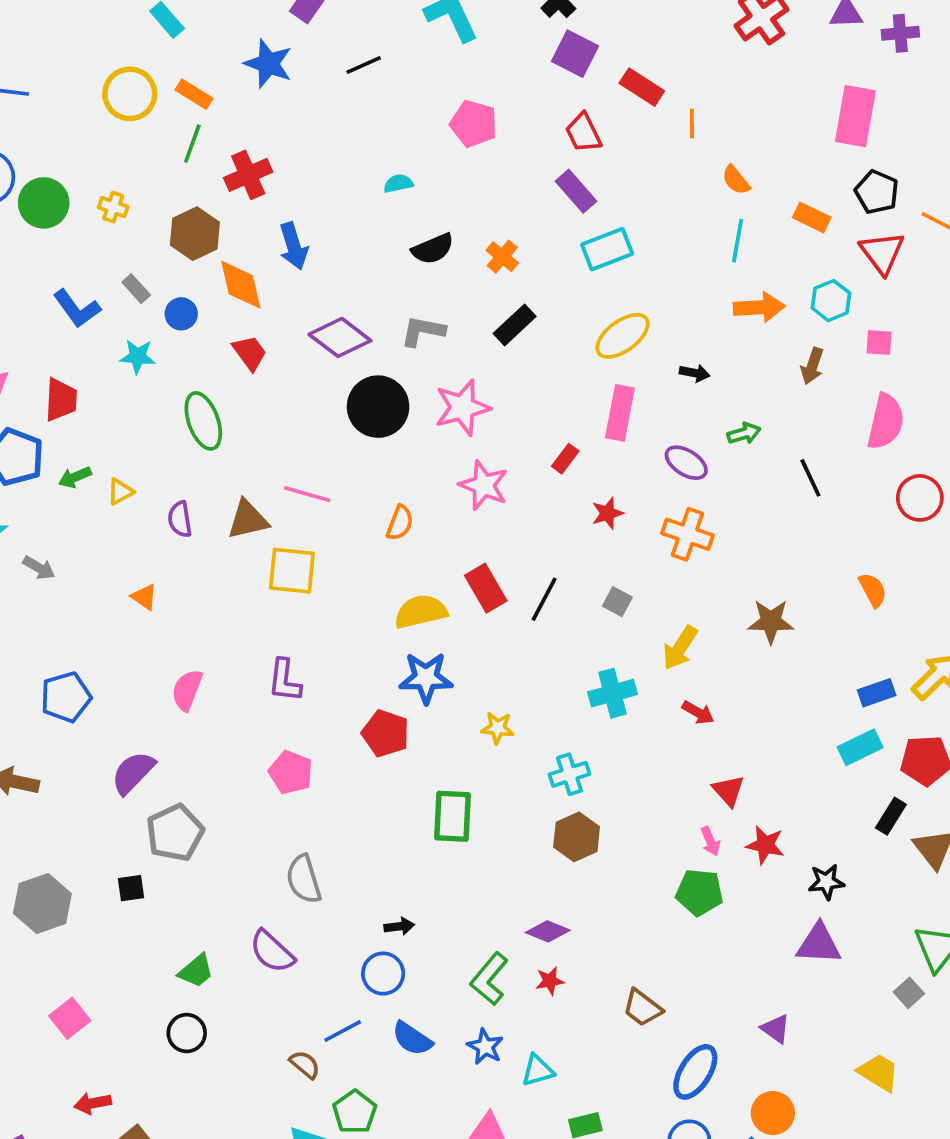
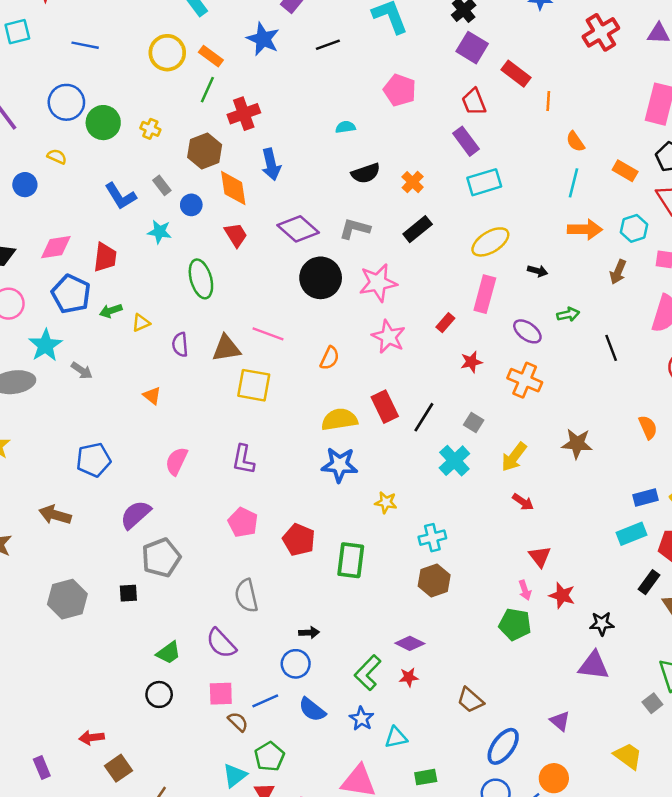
cyan cross: (612, 693) -> (454, 461), moved, turned -32
red pentagon: (386, 733) -> (299, 540), moved
pink square: (70, 1018) -> (221, 694), moved, turned 32

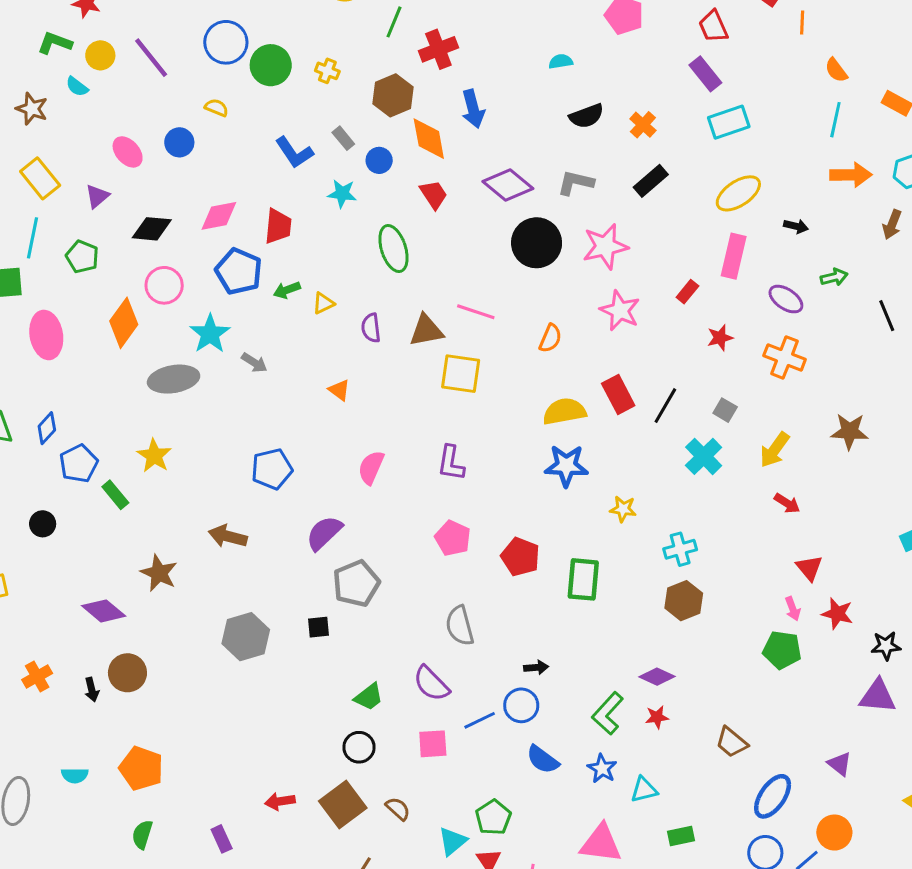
blue line: (265, 701) -> (480, 720), moved
brown semicircle: (238, 722) -> (398, 809), moved
brown square: (118, 768) -> (343, 805), moved, size x1.4

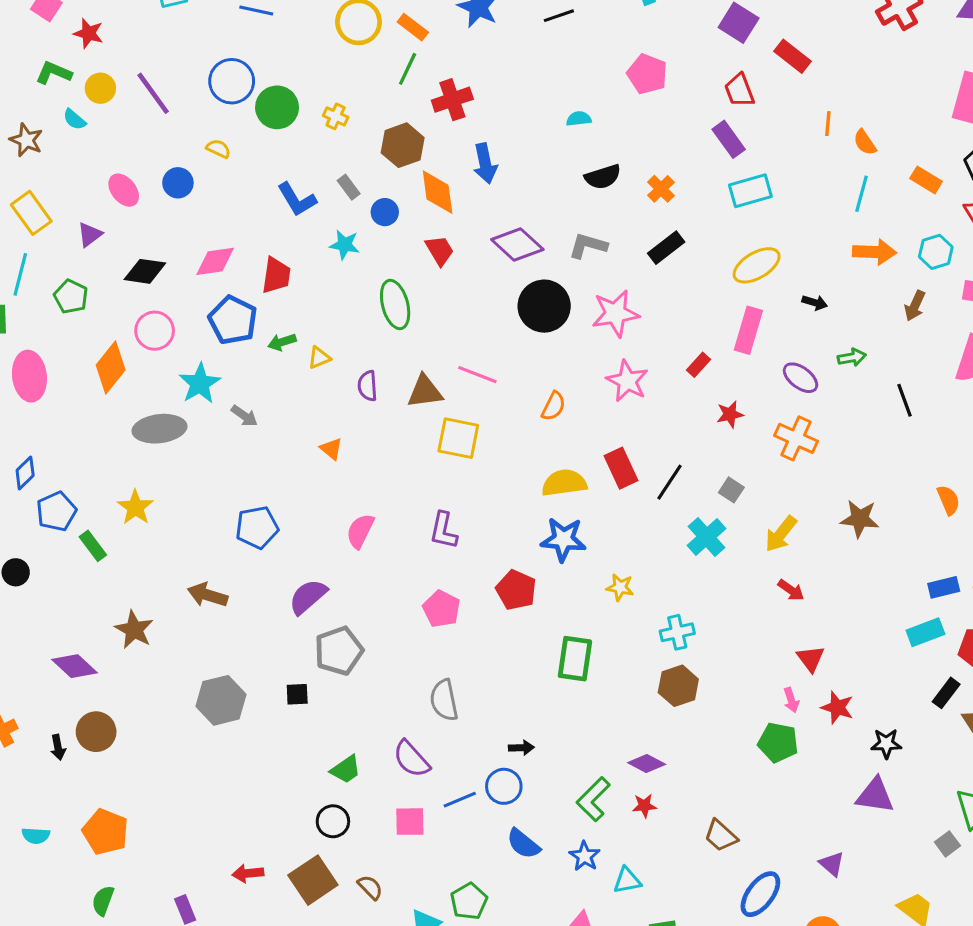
orange line: (802, 23) -> (828, 124), moved
red pentagon: (520, 557) -> (516, 590), moved

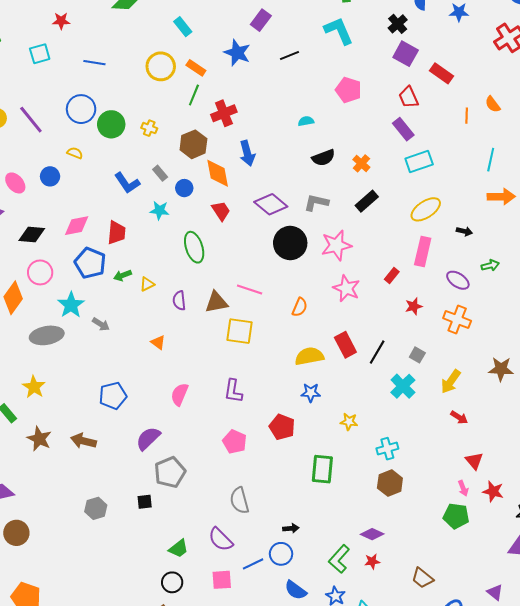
orange semicircle: (865, 142) -> (493, 104), moved
blue star: (563, 539) -> (311, 393), size x0.7
brown star: (134, 630) -> (39, 439), moved
gray hexagon: (221, 700) -> (96, 508), size x0.7

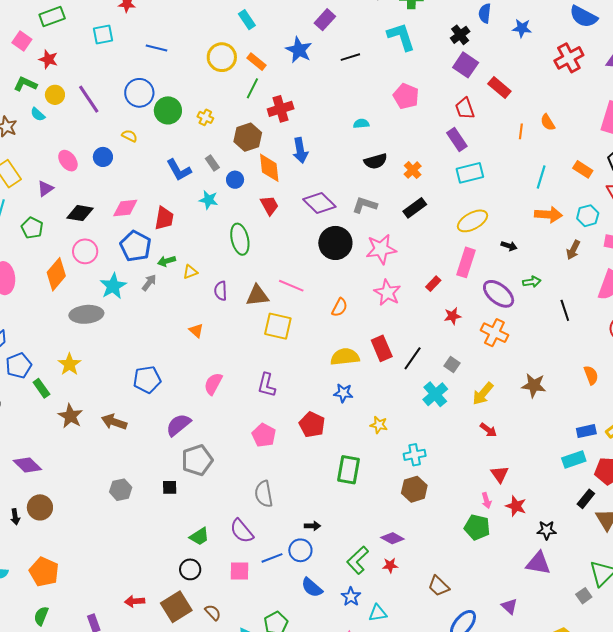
purple ellipse: (458, 280) -> (499, 294), size x1.4
gray arrow: (101, 324) -> (149, 283), moved, turned -90

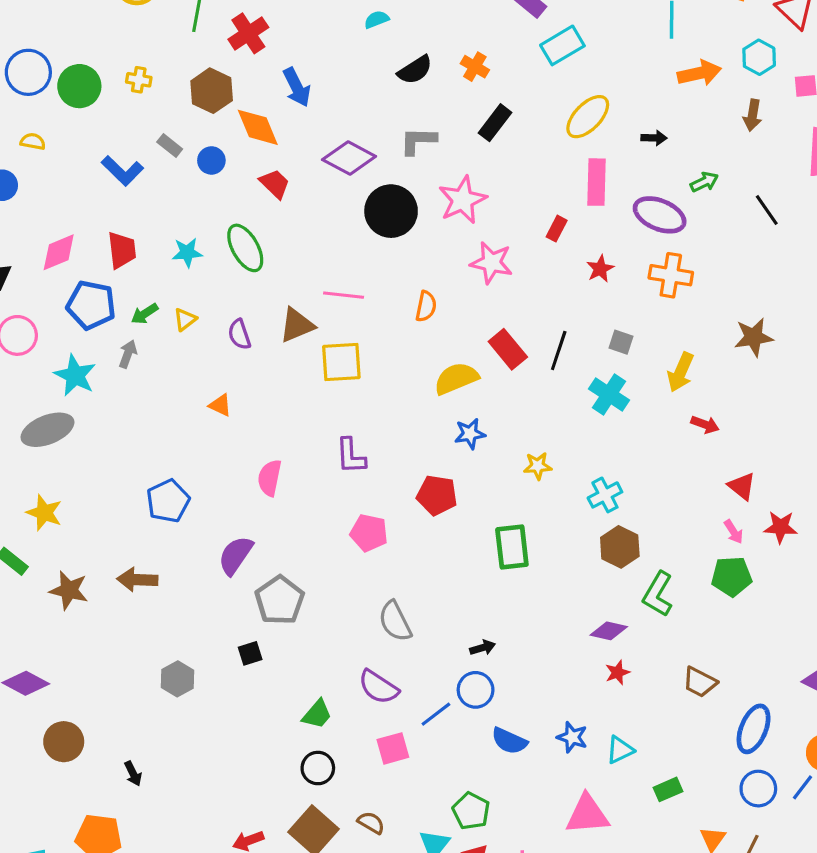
cyan star: (209, 200) -> (187, 253), moved
black arrow: (15, 517) -> (133, 774), moved
green L-shape: (358, 560) -> (658, 594), moved

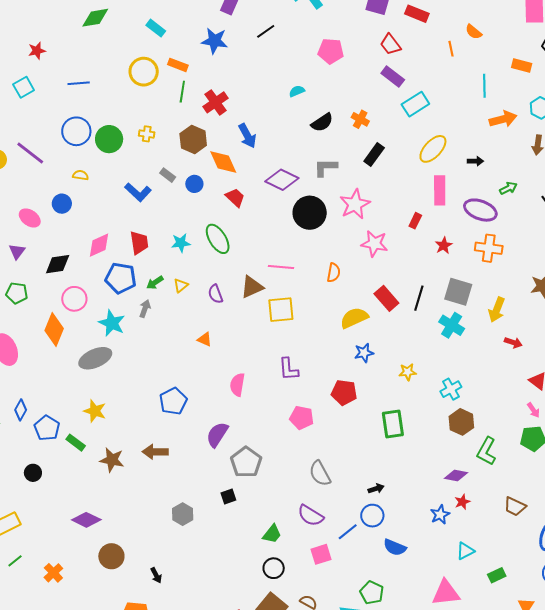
gray square: (621, 342) -> (458, 292), size x1.8
blue star: (572, 737) -> (440, 515), moved, turned 30

